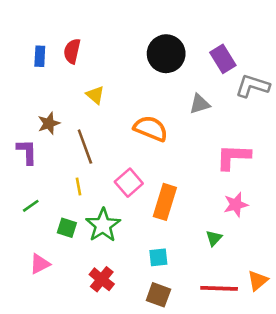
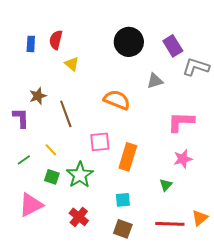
yellow triangle: (95, 95) -> (72, 64), moved
pink square: (129, 183) -> (100, 142), turned 35
yellow line: (78, 187) -> (51, 150), moved, turned -32
pink triangle: (40, 264) -> (31, 205), size x1.5

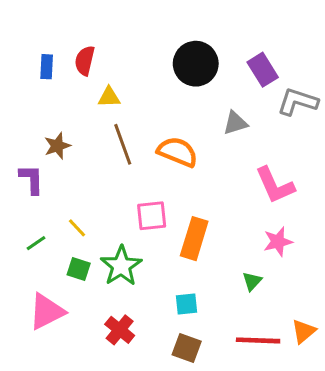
yellow triangle: (72, 64) -> (109, 97), turned -42
brown line: (66, 114) -> (123, 144), moved
pink L-shape: (181, 122) -> (275, 185), turned -116

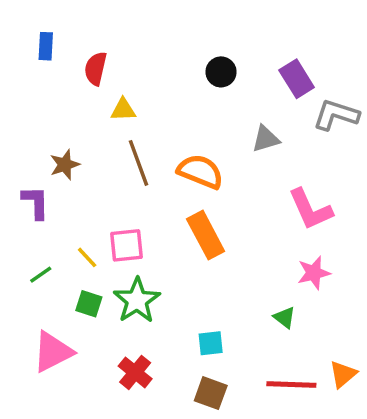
black circle: (196, 64) -> (221, 72), size x0.6
blue rectangle: (47, 67) -> (46, 46), moved
pink square: (152, 216) -> (127, 245), moved
orange rectangle: (194, 239) -> (206, 235), moved, turned -45
green triangle: (252, 281) -> (285, 318), turned -35

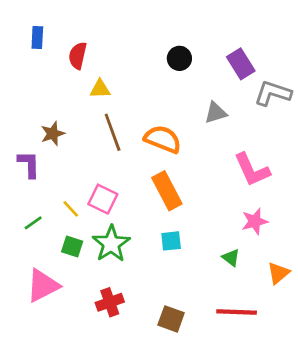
pink square: (127, 245) -> (103, 199), turned 32
cyan square: (211, 343) -> (171, 241), moved
red cross: (135, 372) -> (110, 302), turned 32
orange triangle: (343, 374) -> (278, 273), moved

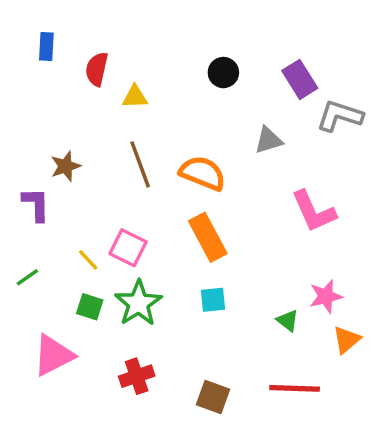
yellow triangle: (100, 89) -> (135, 97), moved
pink star: (255, 221) -> (326, 296), moved
green line: (33, 223) -> (27, 277), moved

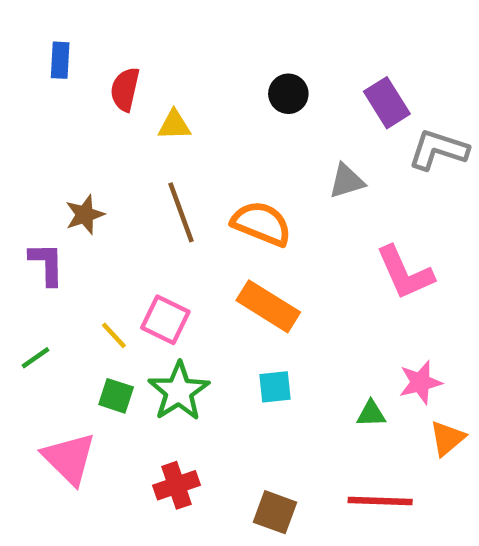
orange rectangle: (208, 237) -> (268, 306), turned -30
green triangle: (288, 321) -> (371, 414), turned -40
pink triangle: (53, 355) -> (69, 458), turned -48

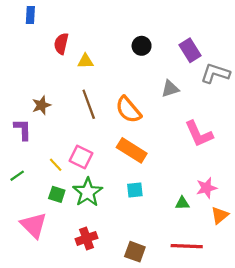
blue rectangle: (60, 60) -> (30, 15), moved
orange semicircle: (262, 224) -> (128, 110), turned -152

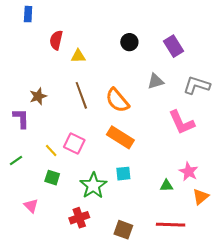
gray L-shape: (215, 73) -> (197, 85), moved
pink star: (206, 188) -> (189, 172), turned -30
green star: (88, 192) -> (93, 186), moved
pink triangle: (34, 225) -> (31, 206), size x0.6

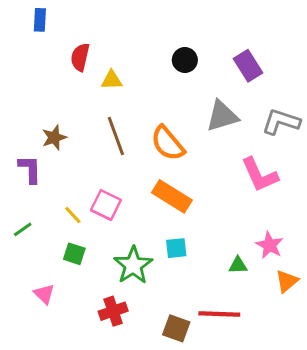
gray triangle: (155, 81) -> (222, 116), size x1.4
red line: (171, 225) -> (219, 314), moved

